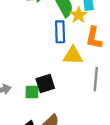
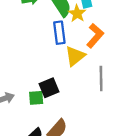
orange L-shape: (94, 38) -> (95, 36), turned -145
yellow triangle: (73, 55) -> (75, 56), turned -35

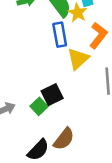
green square: (36, 98) -> (39, 106), turned -35

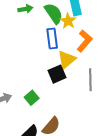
black square: (52, 95) -> (57, 74), moved

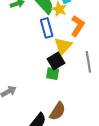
green square: (32, 98) -> (53, 74), moved, turned -32

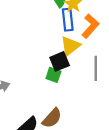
blue rectangle: (47, 28) -> (68, 20), moved

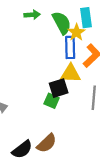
yellow triangle: (70, 46) -> (71, 74), turned 35

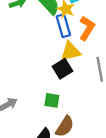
green square: (52, 101) -> (52, 100), moved

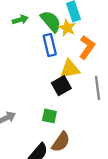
blue rectangle: (63, 26) -> (50, 45), moved

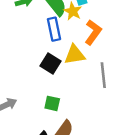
black square: (61, 86) -> (51, 64), moved, turned -30

